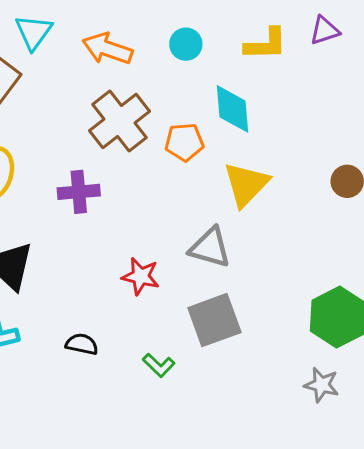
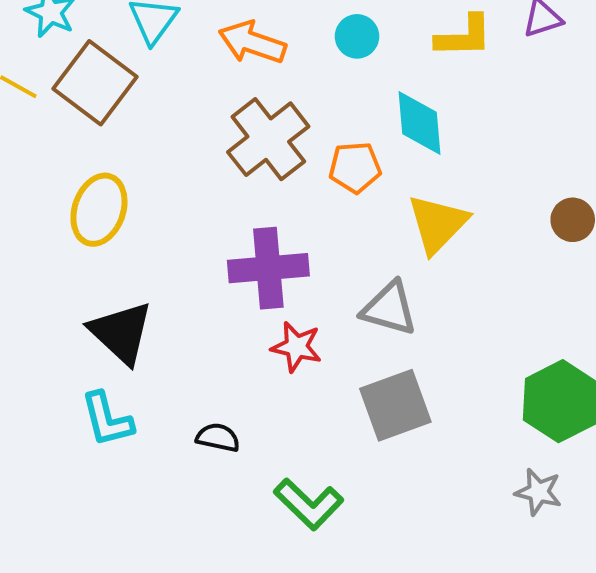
purple cross: (79, 192) -> (268, 268), moved, size x1.4
green L-shape: (159, 365) -> (309, 504), moved, size x1.6

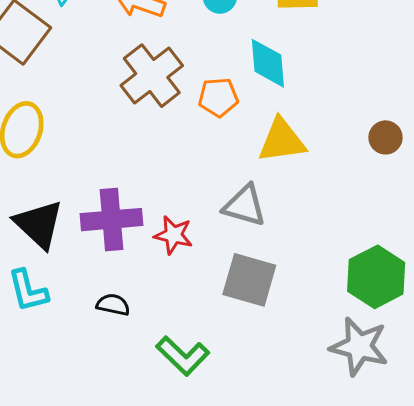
yellow triangle: (438, 224) -> (282, 141), turned 38
purple cross: (268, 268) -> (112, 220), moved
gray square: (395, 405) -> (249, 280), turned 36
gray star: (538, 492) -> (359, 346), size x1.6

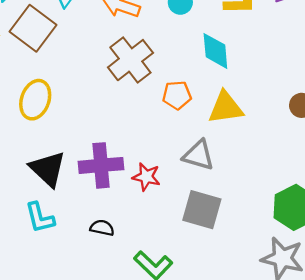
orange pentagon: (218, 97) -> (177, 95), moved

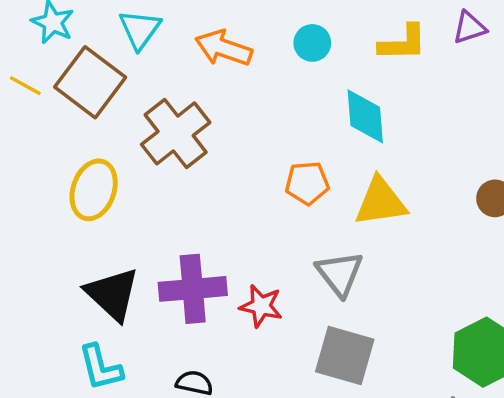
brown cross: (130, 60) -> (176, 133), moved
gray triangle: (198, 155) -> (340, 274), turned 36

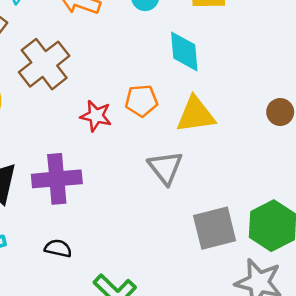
red star: (261, 306) -> (96, 116), moved
gray square: (345, 356) -> (215, 228), moved, turned -30

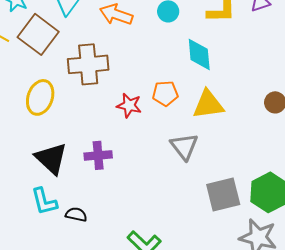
brown cross: (44, 64) -> (88, 64), turned 33
purple cross: (57, 179) -> (98, 155), size x0.7
black semicircle: (58, 248) -> (76, 214), moved

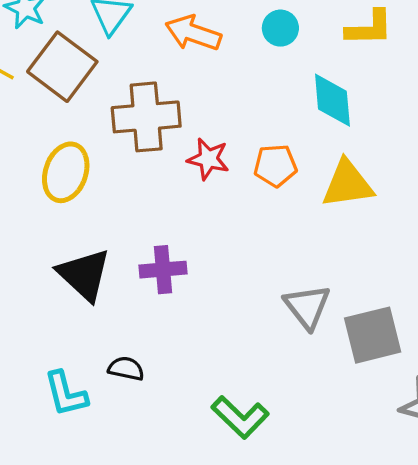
red star: (129, 105) -> (208, 159), moved
gray triangle: (184, 146) -> (307, 307), moved
cyan L-shape: (44, 201) -> (66, 394), moved

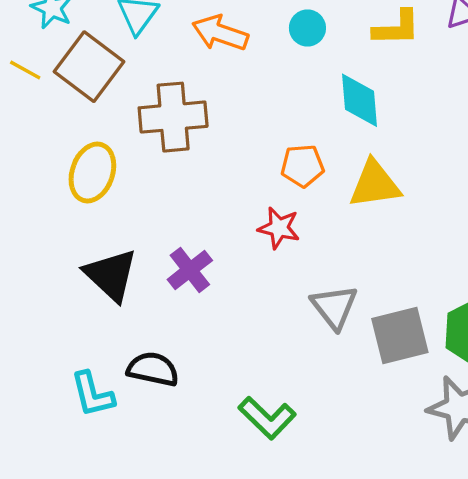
red star: (208, 159) -> (279, 228), moved
purple cross: (163, 270) -> (190, 270), turned -33
black semicircle: (126, 369) -> (153, 369), size x1.4

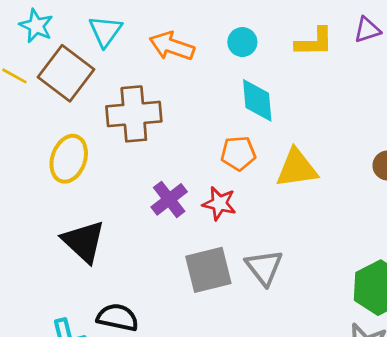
cyan diamond: (360, 100) -> (257, 100), moved
purple cross: (190, 270) -> (169, 199), moved
gray square: (400, 335) -> (208, 270), moved

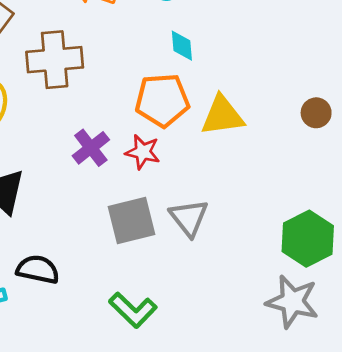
cyan diamond: (257, 100) -> (182, 46), size x0.7
orange pentagon: (238, 153) -> (162, 100), size x1.5

